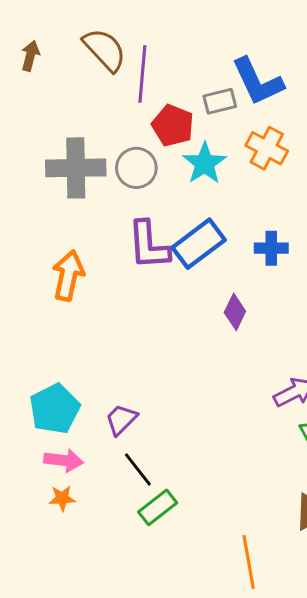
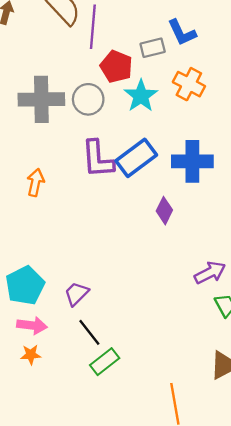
blue L-shape: (258, 82) -> (182, 33), size x0.7
blue cross: (271, 248) -> (192, 161), size x1.6
orange arrow: (68, 276) -> (36, 182), size x0.7

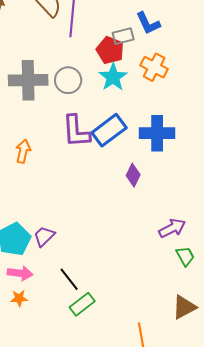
red pentagon: (116, 67) -> (110, 50), moved
purple trapezoid: (76, 294) -> (44, 236), moved

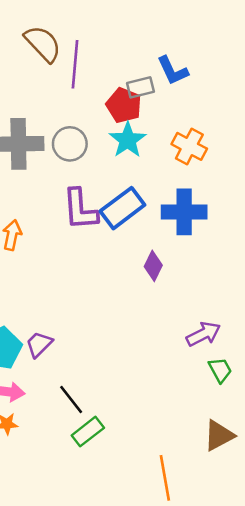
orange cross: (154, 67) -> (189, 146), moved

